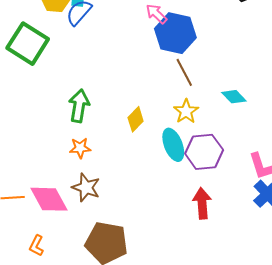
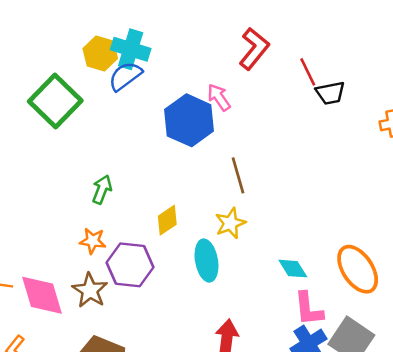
blue hexagon: (175, 33) -> (189, 120), moved
cyan diamond: (234, 97) -> (293, 269), moved
green arrow: (79, 106) -> (102, 190), size x0.7
purple hexagon: (204, 152) -> (130, 265), moved

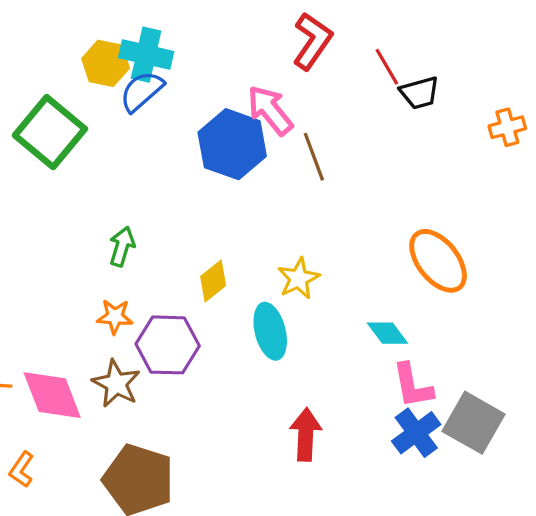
pink arrow: (219, 97) -> (270, 110), size x1.4
brown line: (238, 175) -> (314, 157), moved
orange ellipse: (358, 269) -> (438, 261), moved

